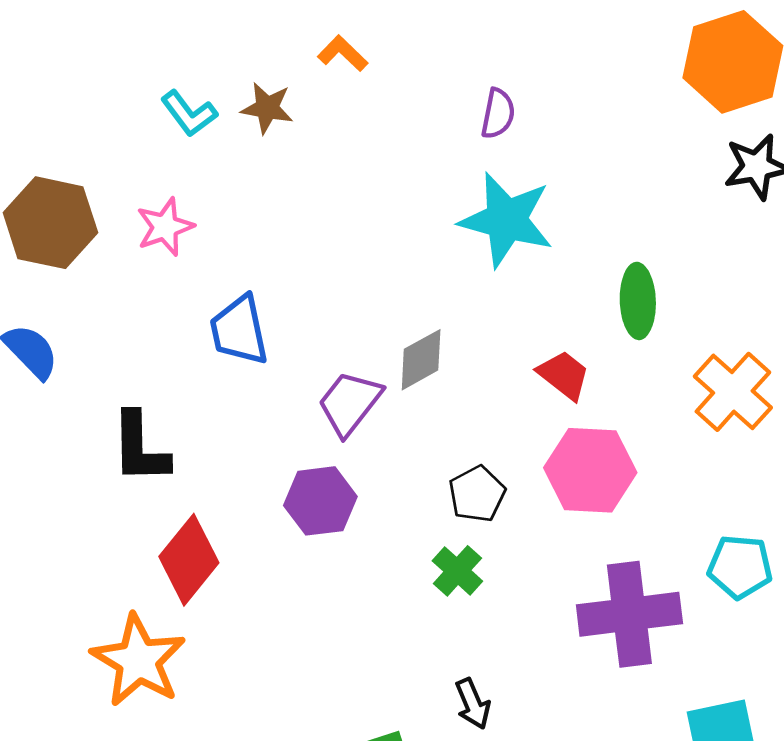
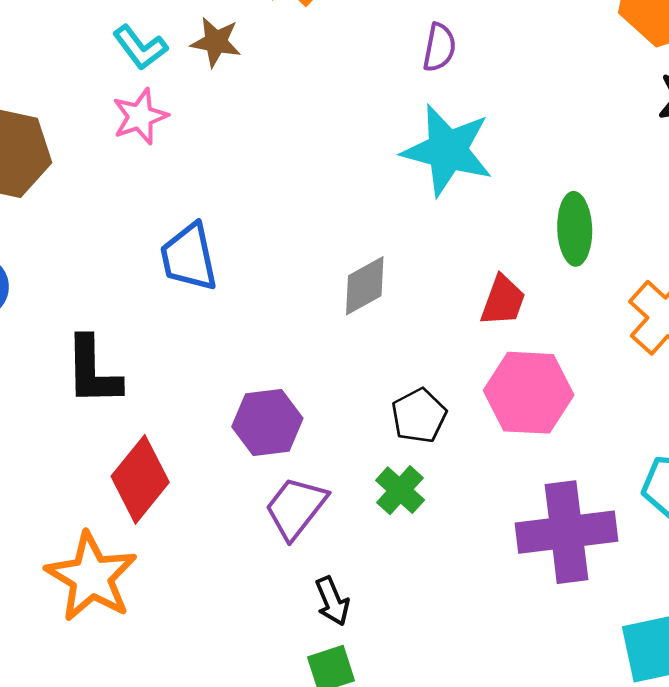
pink star: (165, 227) -> (140, 116), moved
red trapezoid: (564, 375) -> (503, 301), turned 72
purple trapezoid: (350, 403) -> (296, 508), moved
black arrow: (473, 704) -> (332, 601), moved

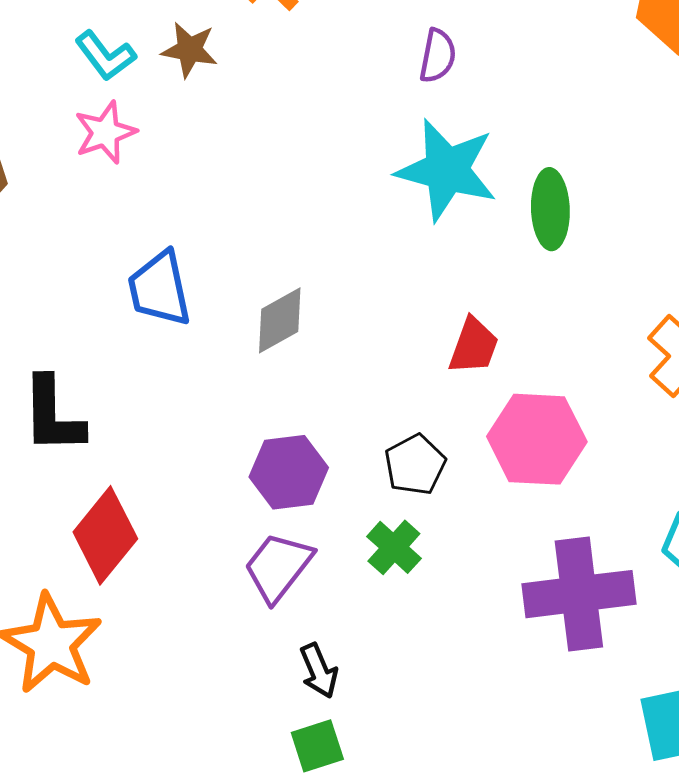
green ellipse: (575, 229) -> (550, 209), moved
gray diamond: (365, 286) -> (280, 320), moved
red trapezoid: (503, 301) -> (474, 346), moved
purple hexagon: (267, 422) -> (289, 472), moved

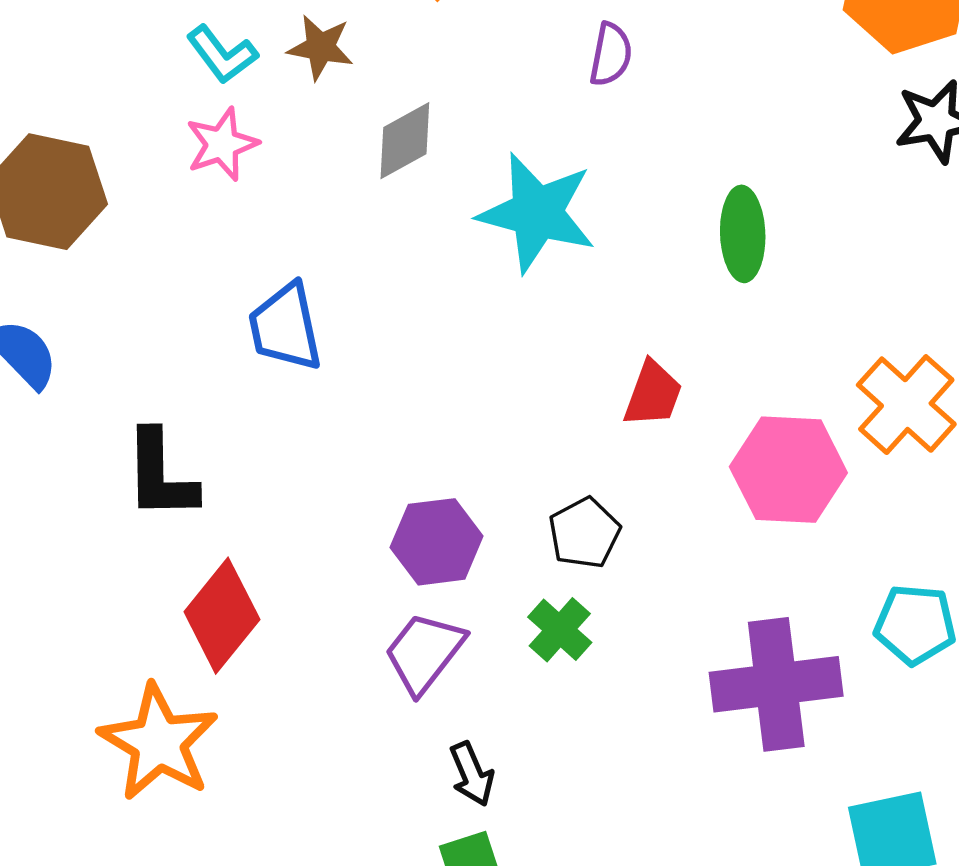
cyan star: (447, 170) -> (537, 213), moved
gray diamond: (280, 320) -> (405, 141), moved
pink hexagon: (537, 439) -> (788, 470), moved

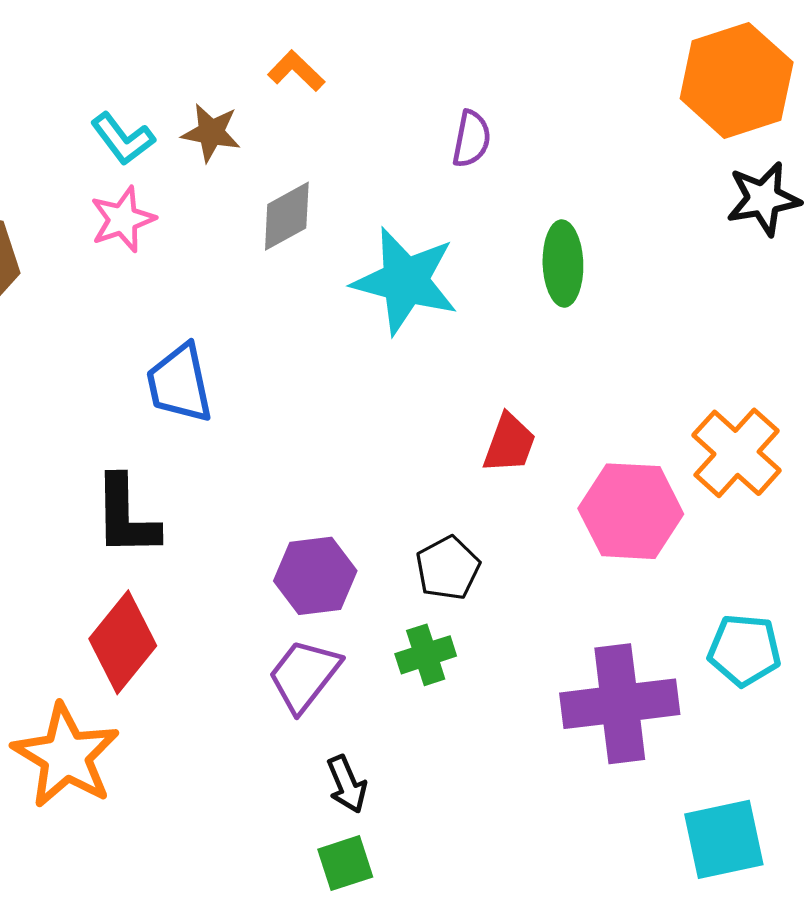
green ellipse: (743, 234) -> (563, 264), moved
black L-shape: (160, 475) -> (126, 516), moved
green cross: (560, 630) -> (426, 655), turned 30

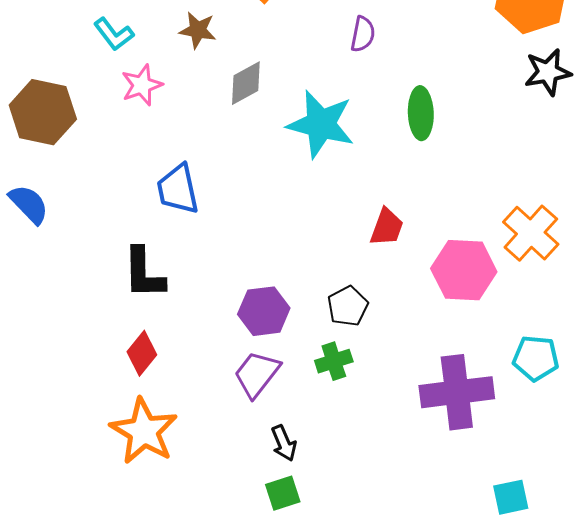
cyan L-shape: (123, 139) -> (114, 34), moved
red diamond: (123, 642) -> (142, 353), size x0.7
orange star: (66, 756) -> (144, 431), moved
cyan square: (724, 839) -> (511, 497), moved, size x0.7

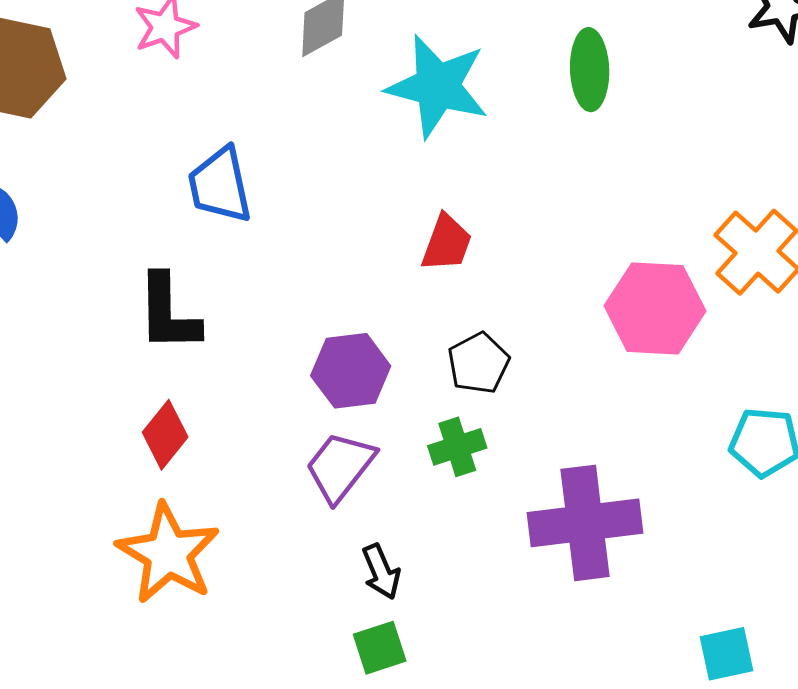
red trapezoid: (387, 227) -> (447, 243), moved
purple cross: (457, 392) -> (585, 523), moved

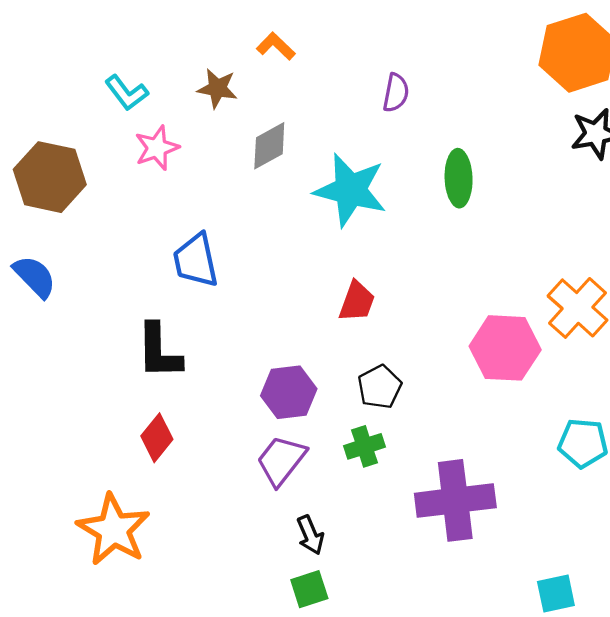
orange star: (168, 553) -> (114, 530), moved

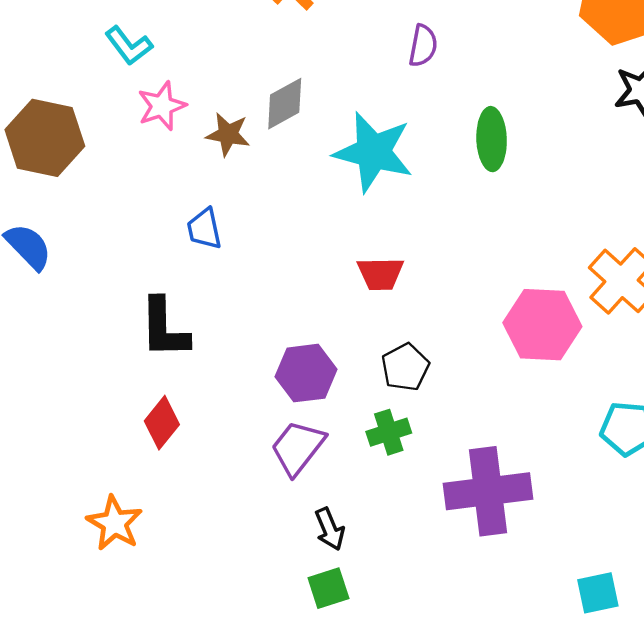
brown star: (217, 88) -> (228, 134), moved
blue trapezoid: (196, 260) -> (204, 229), size x0.7
red trapezoid: (357, 301) -> (380, 274), turned 69
orange star: (114, 530) -> (115, 523), size x0.7

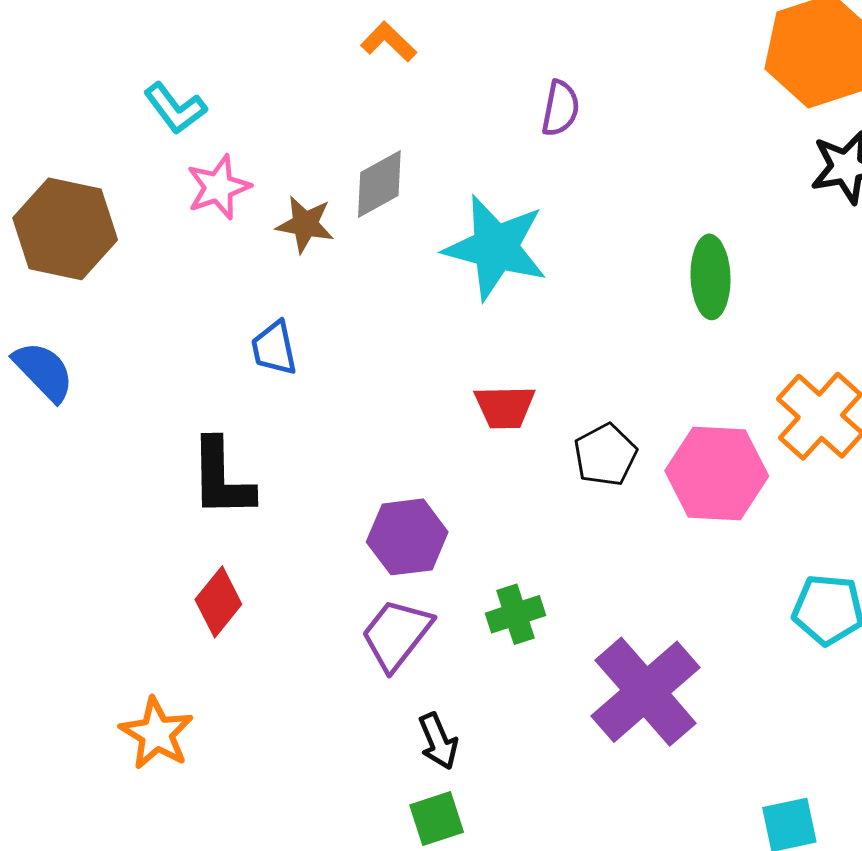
green ellipse: (492, 139) -> (711, 277), moved
black pentagon: (405, 367) -> (605, 455), moved
purple cross: (488, 491) -> (646, 692), turned -34

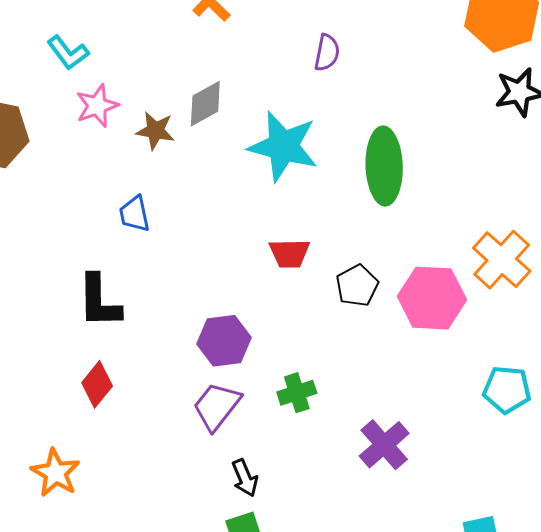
green ellipse: (711, 277) -> (384, 166), moved, size x1.4
purple cross: (646, 692) -> (384, 445), size x0.7

